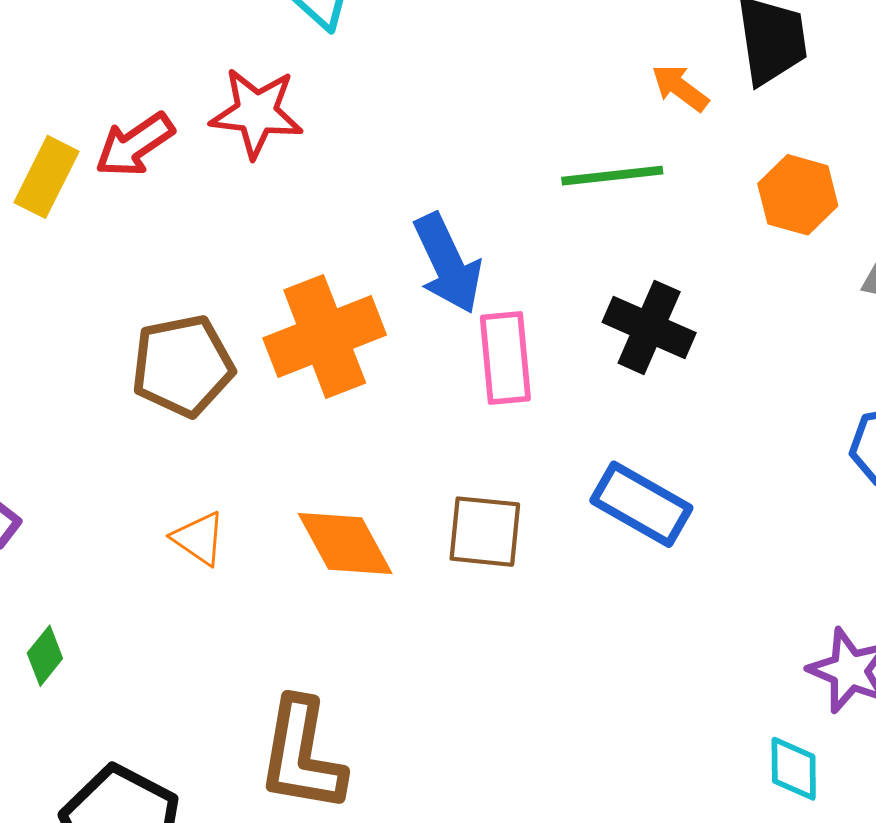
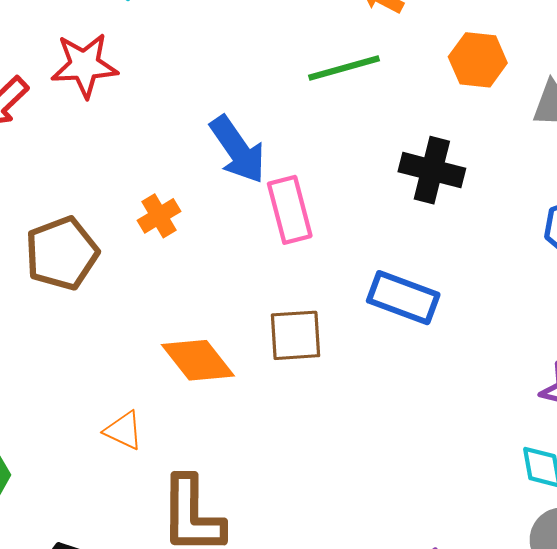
black cross: (649, 327) -> (432, 170), moved
orange cross: (325, 337) -> (159, 216), size x0.5
orange triangle: (199, 538) -> (123, 430), moved

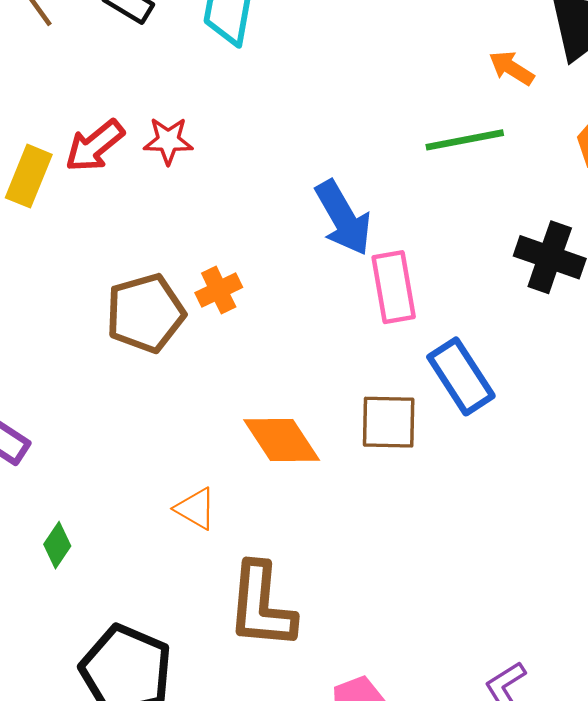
red star: (84, 65) -> (168, 141), moved, size x0.7
orange cross: (159, 216) -> (219, 290), moved
blue rectangle: (403, 298) -> (461, 376), moved, turned 32

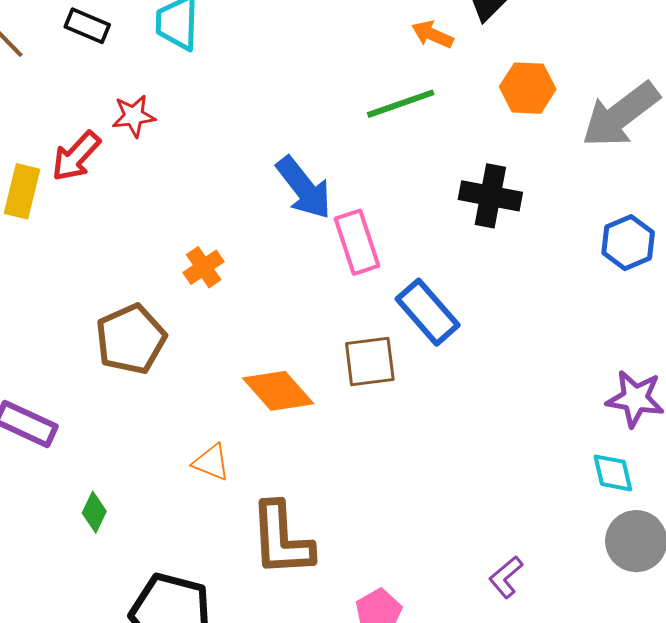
red star: (168, 141) -> (134, 116), moved
brown pentagon: (145, 313) -> (131, 339), moved

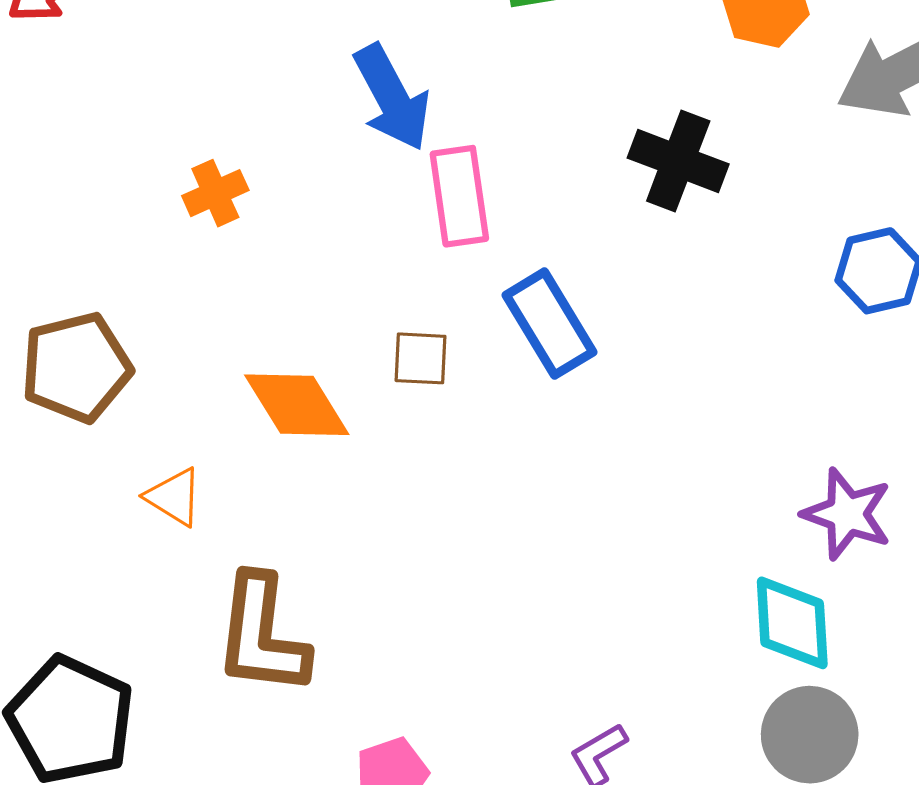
brown pentagon: (131, 339) -> (76, 367), moved
brown square: (370, 362) -> (420, 358), moved, size x0.7
cyan diamond: (613, 473) -> (792, 623), size x1.4

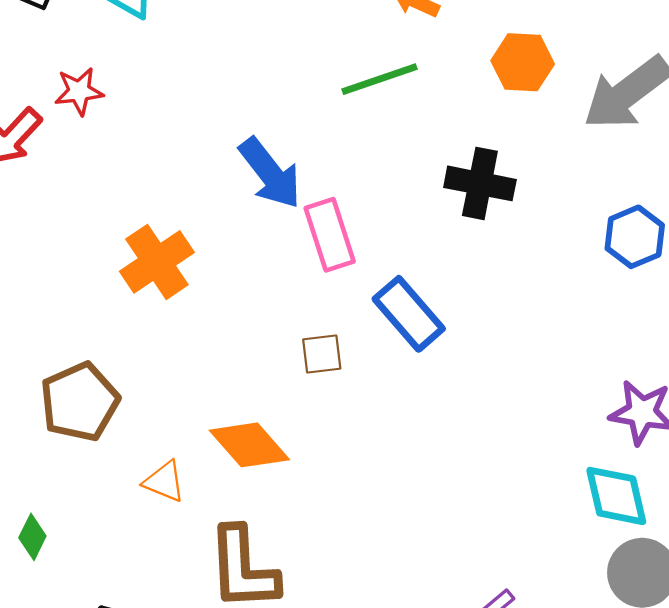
orange cross: (215, 193) -> (157, 262), size x1.6
orange diamond: (297, 405) -> (249, 445), moved

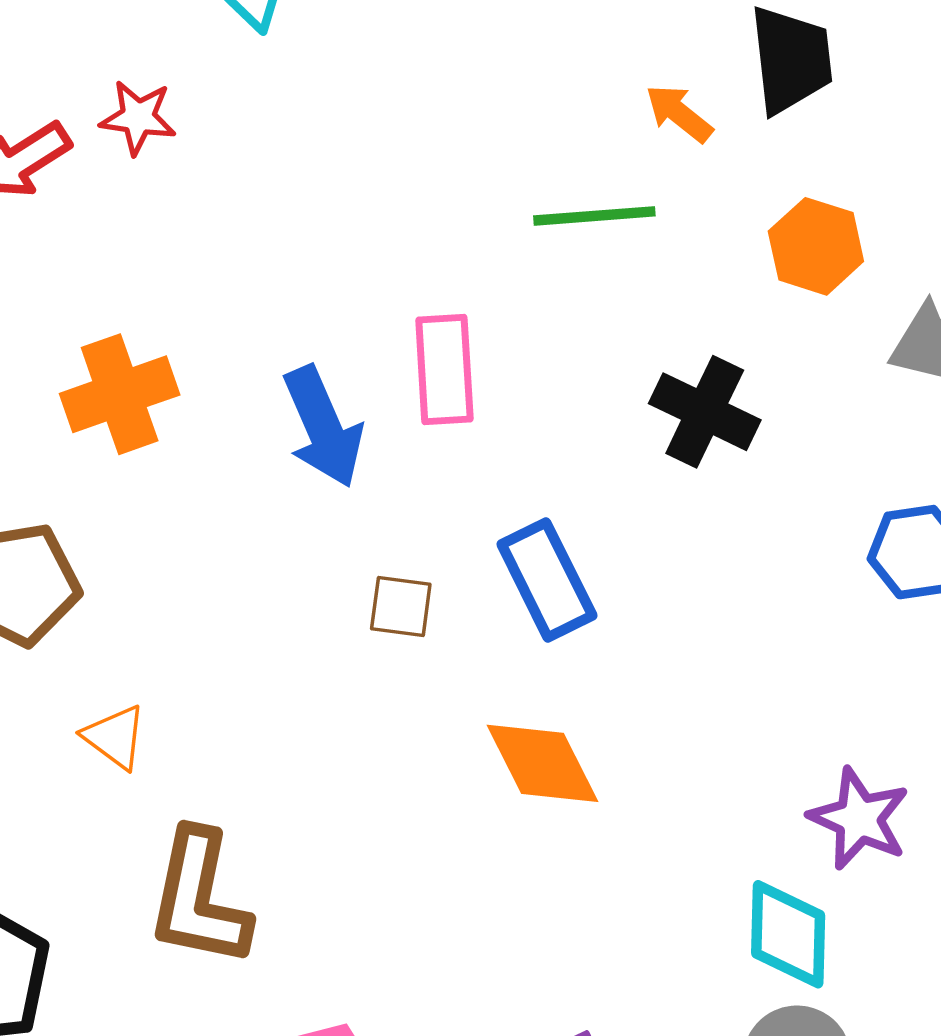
blue arrow: (270, 173) -> (323, 427), moved
pink rectangle: (330, 235) -> (444, 369), moved
orange cross: (157, 262) -> (120, 394), moved
orange diamond: (249, 445) -> (543, 763), moved

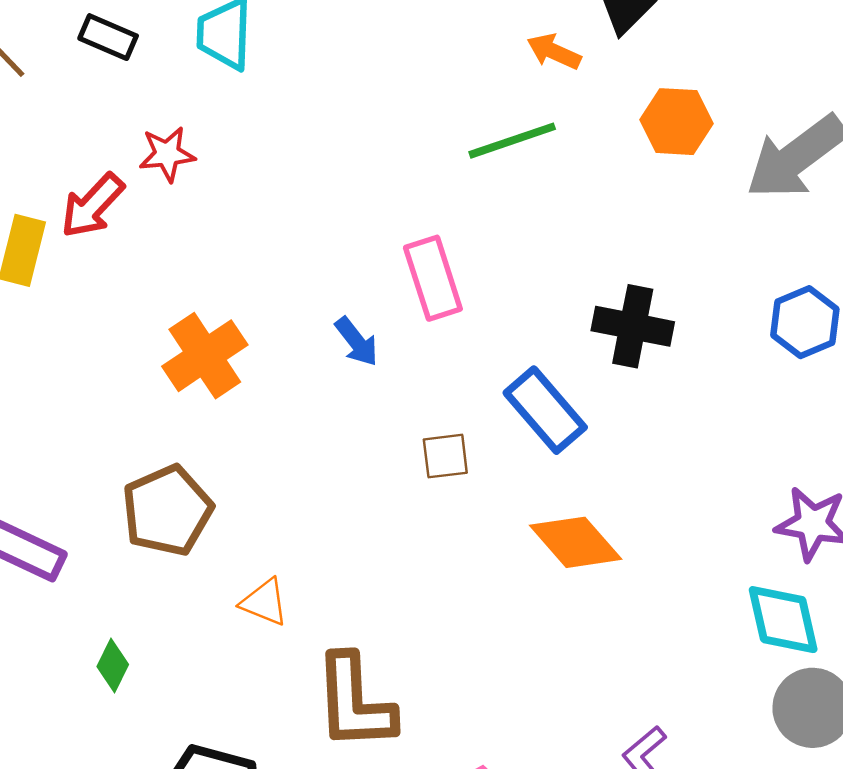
black cross: (705, 412) -> (633, 326), moved
blue arrow: (323, 427) -> (357, 342), size x0.6

